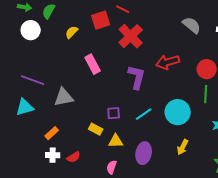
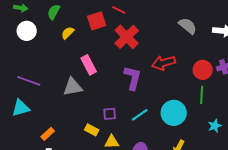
green semicircle: (49, 11) -> (54, 12), moved
gray triangle: (64, 97) -> (73, 87), moved

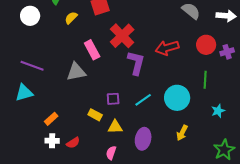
red cross: (127, 37) -> (122, 36), moved
red circle: (203, 70) -> (206, 45), moved

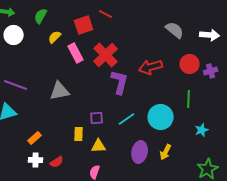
pink rectangle: (92, 50) -> (76, 53), moved
yellow rectangle: (95, 115) -> (79, 134), turned 64
purple ellipse: (143, 139) -> (140, 152), moved

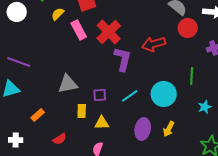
red circle: (190, 64) -> (188, 28), moved
gray triangle: (60, 91) -> (68, 84), moved
white cross: (36, 160) -> (16, 140), moved

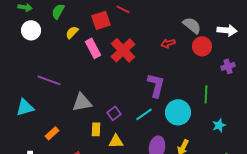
red arrow: (154, 44) -> (168, 43), moved, size x0.6
purple L-shape: (123, 59) -> (156, 85), moved
purple line: (19, 62) -> (49, 80), moved
purple square: (100, 95) -> (114, 113), turned -32

